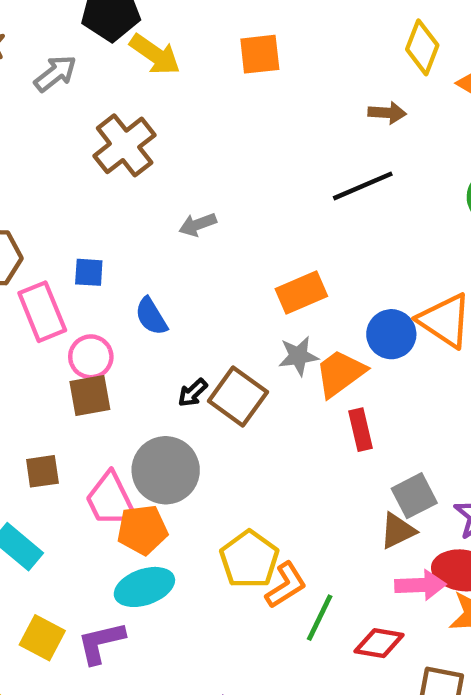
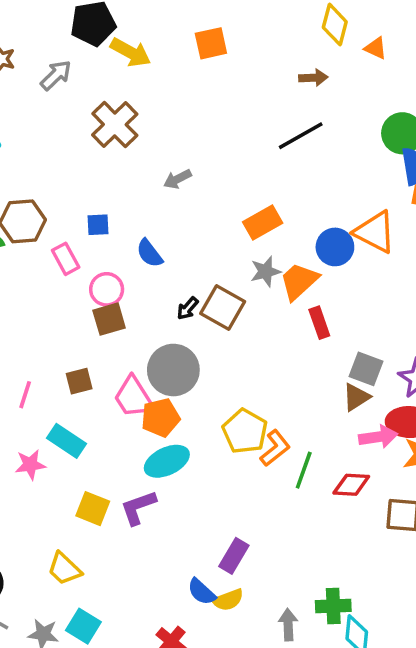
pink rectangle: (42, 312) -> (66, 259), size x0.7
gray square: (414, 496) -> (366, 369), turned -36

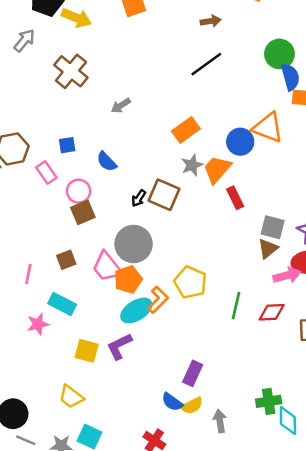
orange L-shape: (275, 448) -> (158, 300), moved
gray arrow: (288, 625) -> (220, 421), moved

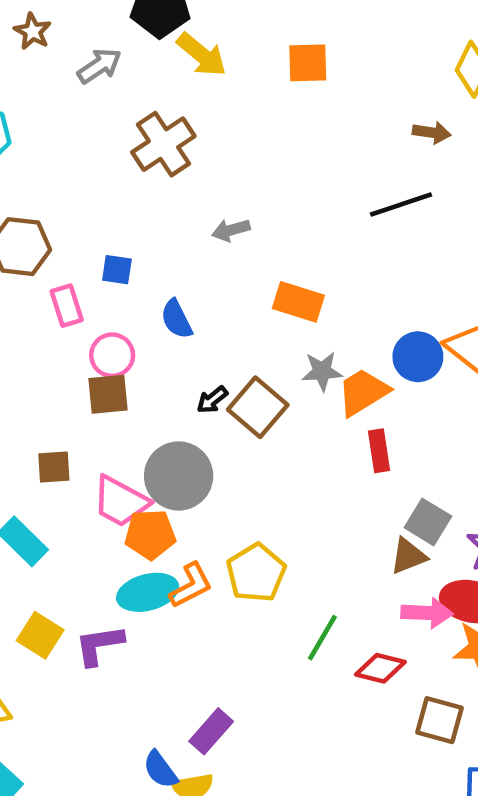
orange rectangle: (186, 130) -> (298, 302), moved, turned 36
pink trapezoid: (107, 267) -> (121, 501), turned -40

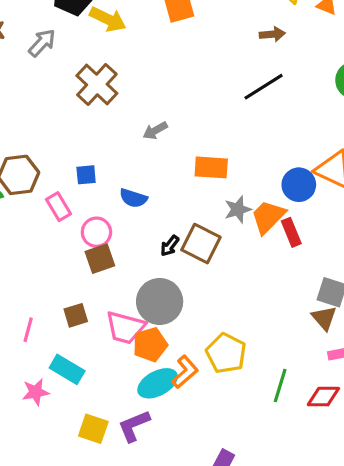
blue semicircle: (177, 319) -> (133, 198), turned -32
red rectangle: (379, 451) -> (291, 232), moved
brown triangle: (408, 556) -> (324, 318), turned -36

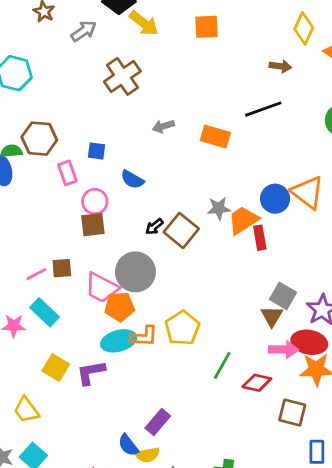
orange rectangle: (211, 167) -> (215, 136), moved
pink line: (28, 330) -> (36, 274), moved, turned 35
orange L-shape: (185, 372) -> (144, 336), turned 32

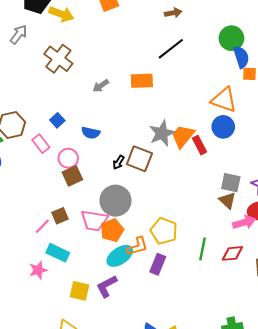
blue square: (97, 151) -> (57, 120), turned -32
blue circle: (275, 199) -> (223, 127), moved
gray star: (219, 208) -> (162, 133), size x1.4
purple rectangle: (158, 422) -> (158, 264), moved

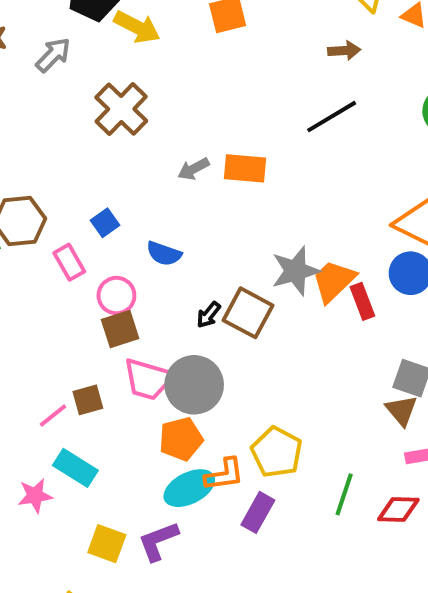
orange rectangle: (142, 81) -> (245, 168), moved
pink trapezoid: (94, 220) -> (148, 379), moved

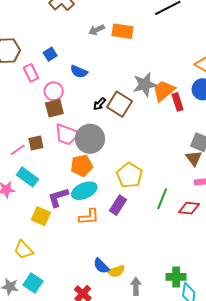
orange L-shape: (224, 474) -> (89, 217), moved
purple L-shape: (158, 541) -> (58, 197), moved

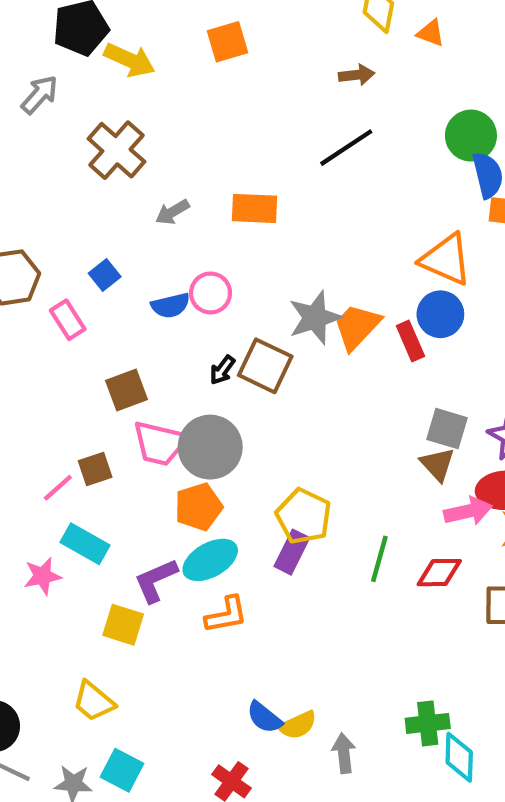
gray arrow: (97, 30) -> (172, 212), moved
blue semicircle: (79, 72) -> (171, 306), turned -30
pink circle: (54, 91) -> (211, 293), moved
red rectangle: (178, 102) -> (410, 341), moved
purple rectangle: (118, 205) -> (292, 552), moved

